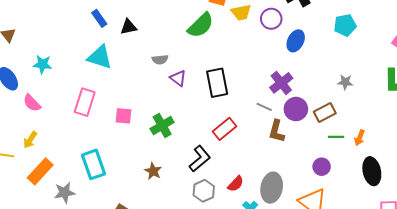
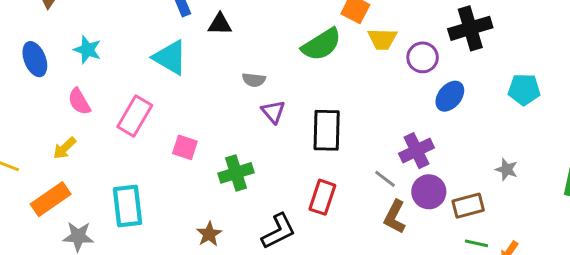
pink semicircle: (32, 103) -> (79, 102), moved
red rectangle: (224, 129) -> (322, 197), turned -45
yellow arrow: (30, 140) -> (65, 148), moved

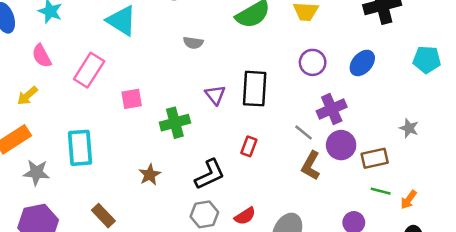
purple circle: (423, 57) -> (313, 62), moved
purple triangle: (273, 112) -> (215, 95), moved
pink square: (185, 147) -> (132, 99), turned -30
red rectangle: (322, 197) -> (249, 146), size x0.7

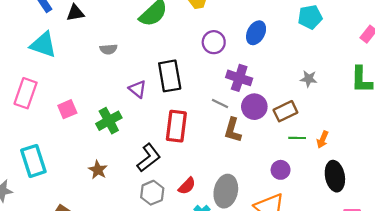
purple cross: (332, 109) -> (239, 78), turned -35
red rectangle: (249, 146) -> (176, 126), size x1.8

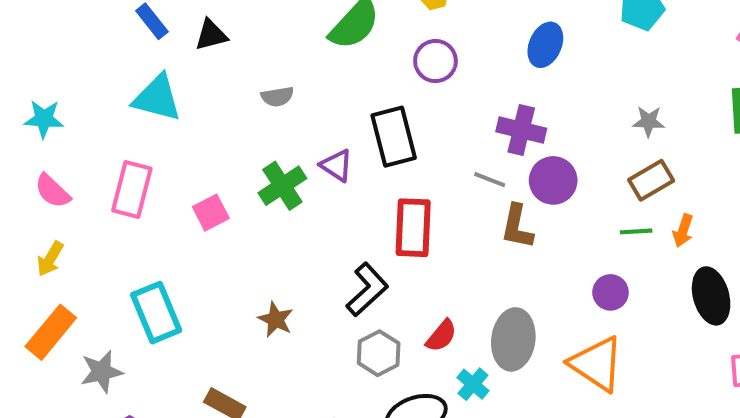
purple circle: (214, 42) -> (435, 61), moved
brown rectangle: (285, 111) -> (651, 180), moved
green cross: (109, 121) -> (282, 186), moved

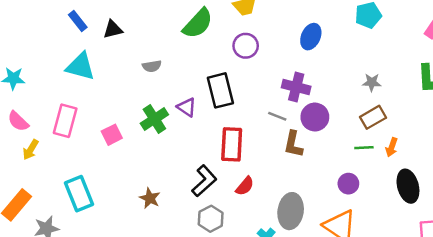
yellow arrow: (50, 259) -> (31, 150), moved
red semicircle: (441, 336) -> (245, 186), moved

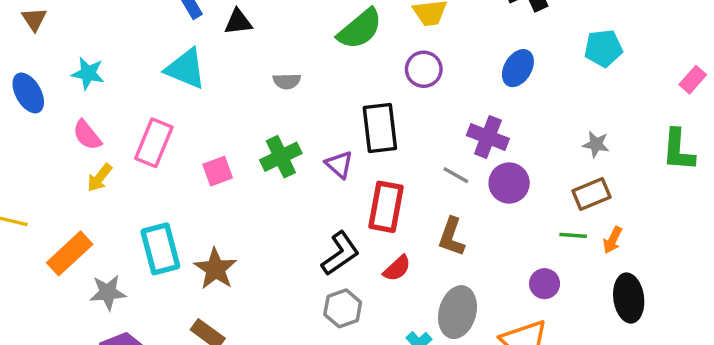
purple triangle: (187, 107) -> (339, 165), moved
brown L-shape: (293, 144) -> (451, 237), moved
brown star: (150, 198) -> (215, 269), moved, size x1.4

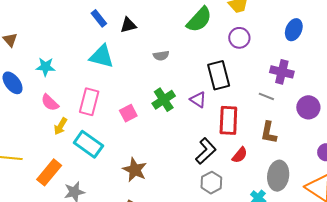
purple circle: (509, 183) -> (308, 107), moved
cyan rectangle: (160, 249) -> (88, 144), moved, turned -32

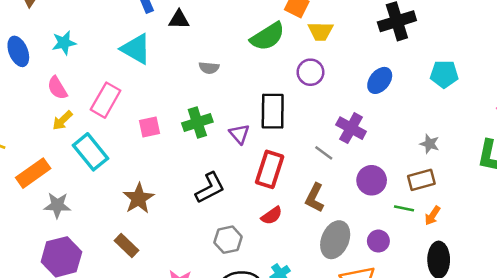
cyan star: (46, 67) -> (64, 43), turned -30
black L-shape: (206, 151) -> (210, 188), moved
gray ellipse: (278, 176) -> (335, 240), moved

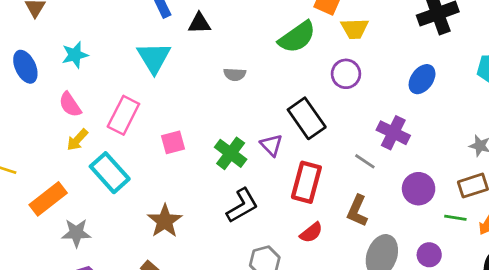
cyan triangle: (136, 49) -> (154, 58), turned 32
black rectangle: (273, 111) -> (307, 118), turned -33
green cross: (197, 122) -> (231, 153), moved, turned -32

